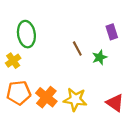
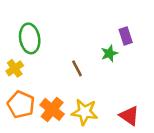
brown line: (77, 48) -> (77, 68), moved
green star: (100, 57) -> (109, 53), moved
orange pentagon: (19, 93) -> (21, 104), turned 30

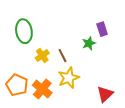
yellow cross: (15, 68) -> (42, 56), moved
yellow star: (84, 112) -> (69, 78), moved, turned -30
red triangle: (129, 116) -> (105, 94), turned 42

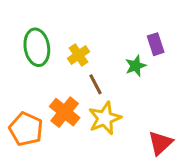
yellow cross: (42, 56) -> (79, 55), moved
orange cross: (42, 89) -> (65, 112), moved

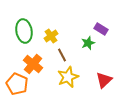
purple rectangle: (156, 44) -> (101, 29), turned -40
orange cross: (65, 112) -> (33, 64), moved
red triangle: (160, 143) -> (104, 80), moved

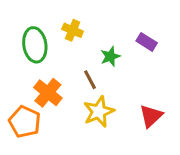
yellow cross: (51, 36) -> (73, 30), moved, turned -32
green star: (88, 43) -> (110, 56), moved

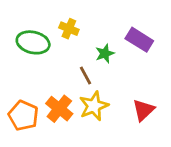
purple rectangle: (147, 42) -> (139, 40), size x1.4
green ellipse: (35, 45) -> (33, 42), turned -68
orange cross: (48, 93) -> (59, 109), moved

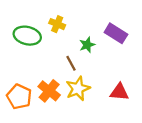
red triangle: (143, 110) -> (119, 92), turned 48

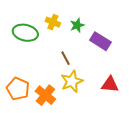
purple rectangle: (116, 33) -> (100, 41), moved
green star: (87, 45) -> (77, 25), moved
orange cross: (49, 91) -> (45, 95), moved

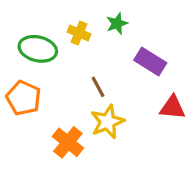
green star: (77, 25) -> (117, 24), moved
red triangle: (110, 85) -> (172, 107), moved
orange pentagon: (18, 89) -> (24, 98), moved

